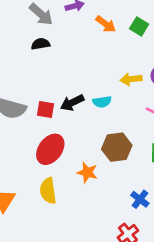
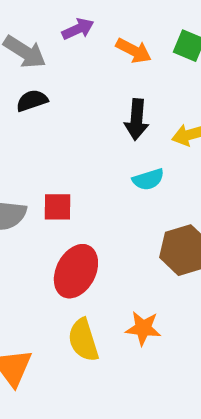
black arrow: (72, 103) -> (137, 120), moved, turned -50
orange star: (87, 172) -> (143, 328), moved

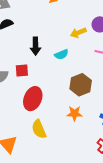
black arrow: (137, 120) -> (35, 46), moved
orange star: (143, 328) -> (74, 113), moved

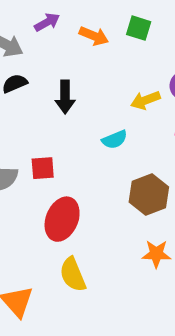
black arrow: (35, 46) -> (65, 97), moved
orange star: (74, 113) -> (156, 254), moved

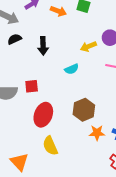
brown hexagon: (149, 195) -> (84, 110), moved

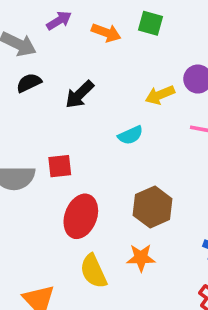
black arrow: (43, 46) -> (80, 94), turned 48
orange star: (97, 133) -> (141, 258), moved

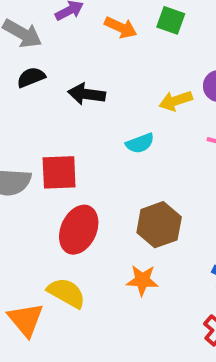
black arrow: (80, 94) -> (87, 94), turned 48
red square: (60, 166) -> (59, 172), size x1.4
yellow semicircle: (93, 271) -> (66, 293), moved, turned 140

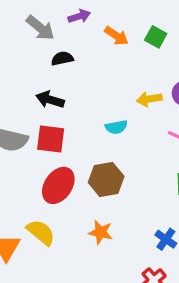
black semicircle: (31, 77) -> (62, 58), moved
black arrow: (87, 94) -> (50, 100), moved
brown hexagon: (159, 225) -> (106, 179), moved

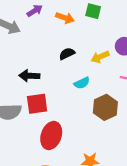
black semicircle: (62, 58) -> (67, 54), moved
brown hexagon: (106, 179) -> (105, 107), moved

